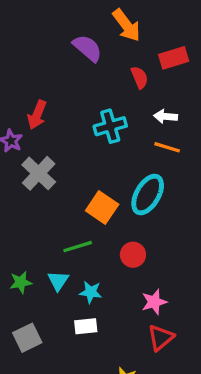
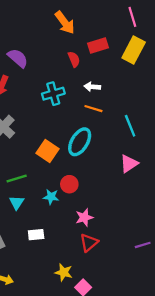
purple semicircle: (87, 48) -> (18, 58), moved
green line: (78, 247) -> (17, 178), moved
cyan star: (91, 292) -> (51, 197), moved

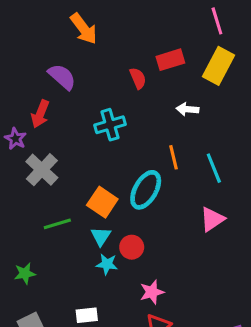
orange arrow: (65, 23) -> (84, 29), moved
white arrow: (92, 87) -> (187, 109), moved
orange line: (93, 109) -> (174, 157), moved, turned 60
green line: (17, 178) -> (57, 224), moved
cyan triangle: (17, 203) -> (101, 236), moved

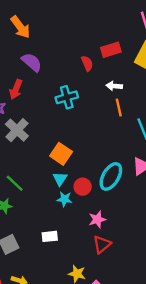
orange arrow: (84, 29) -> (20, 27), moved
white arrow: (187, 109) -> (114, 86), moved
orange line: (174, 157) -> (119, 107), moved
cyan ellipse: (146, 190) -> (111, 176), moved
green line: (57, 224) -> (15, 183), moved, turned 60

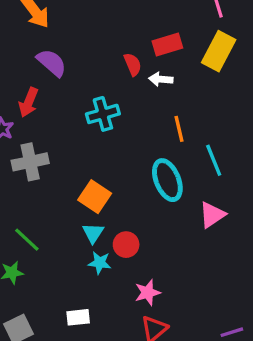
white arrow: (114, 86) -> (161, 79), moved
gray cross: (17, 130) -> (30, 162), turned 35
cyan ellipse: (111, 176) -> (167, 180), moved, turned -52

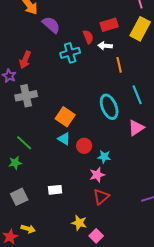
purple semicircle: (52, 63) -> (51, 25), moved
cyan cross: (103, 114) -> (70, 53), moved
orange line: (179, 129) -> (119, 65), moved
cyan triangle: (93, 233) -> (64, 139), turned -32
cyan star: (100, 263) -> (104, 157), moved

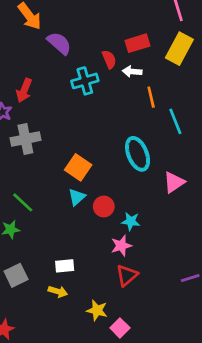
cyan line: (137, 95) -> (175, 121), moved
cyan triangle: (64, 139) -> (77, 197), turned 48
yellow arrow: (28, 229) -> (58, 292), moved

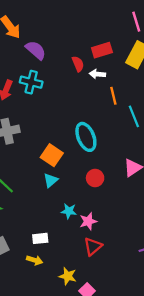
cyan cross: (85, 81) -> (31, 82), moved, turned 30
cyan ellipse: (138, 154) -> (86, 137), moved
red circle: (104, 207) -> (95, 178), moved
cyan star: (131, 221) -> (69, 211), moved

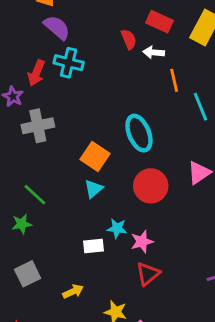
purple semicircle: (36, 50) -> (57, 28), moved
red rectangle: (102, 50) -> (160, 22), turned 42
red circle: (95, 178) -> (151, 186), size x1.5
white rectangle: (40, 238) -> (94, 246), moved
yellow arrow: (35, 260) -> (73, 291), turned -42

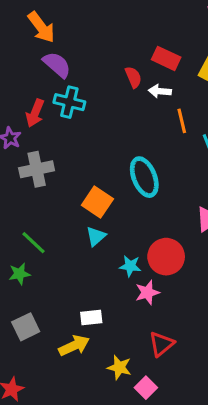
red circle: (151, 186) -> (166, 257), moved
cyan star: (117, 228) -> (130, 266), moved
white rectangle: (94, 246) -> (91, 317), moved
red triangle: (148, 274) -> (161, 344), moved
yellow arrow: (73, 291) -> (74, 346), size x1.4

